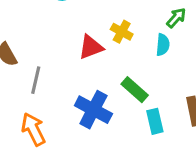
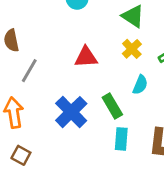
yellow cross: (122, 32) -> (132, 49), moved
cyan semicircle: (163, 45) -> (140, 85), moved

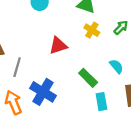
cyan semicircle: (140, 85) -> (116, 66), moved, turned -48
blue cross: (71, 112) -> (43, 92), moved

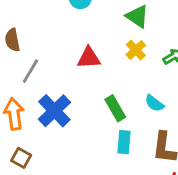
cyan semicircle: (116, 66) -> (154, 103), turned 152

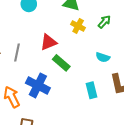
gray line: (30, 71) -> (17, 53), moved
green rectangle: (115, 108) -> (61, 63), moved

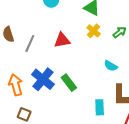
green rectangle: (61, 63) -> (69, 83), moved
cyan rectangle: (92, 90) -> (100, 107), moved

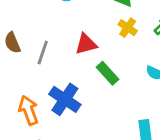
green rectangle: (69, 83) -> (108, 73), moved

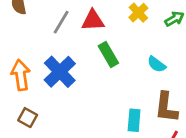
gray line: (43, 52) -> (61, 22), moved

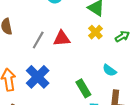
green rectangle: (108, 55) -> (83, 88), moved

